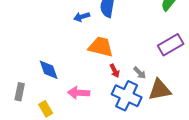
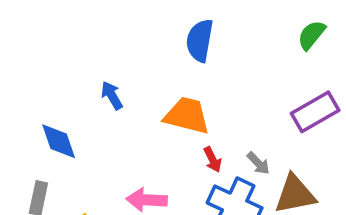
blue arrow: (82, 17) -> (112, 95), moved, turned 77
blue diamond: (49, 70) -> (59, 141), moved

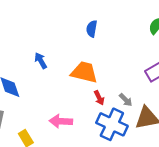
blue semicircle: (200, 40) -> (92, 29), size x0.7

